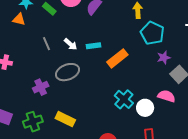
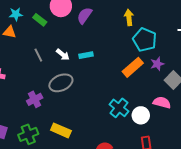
orange rectangle: (117, 58) -> (133, 67), moved

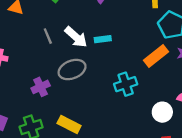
white arrow: (63, 55) -> (76, 37), size x1.5
cyan cross: (119, 108) -> (126, 84), moved, turned 30

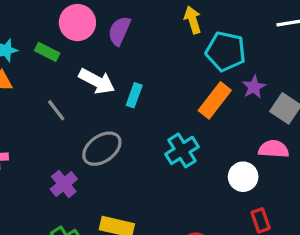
white arrow: (76, 37) -> (97, 81), moved
cyan rectangle: (103, 39) -> (134, 95), turned -49

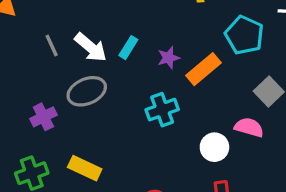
cyan pentagon: (226, 51) -> (244, 35), moved
white arrow: (97, 81) -> (91, 47), moved
purple star: (254, 87) -> (168, 58), moved

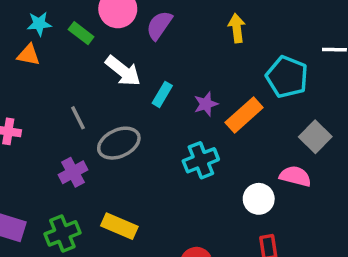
gray line: (52, 45) -> (78, 118), moved
white arrow: (91, 47) -> (123, 71), moved

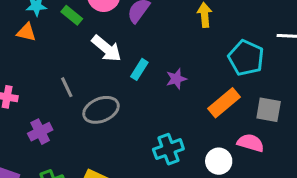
orange rectangle: (244, 115) -> (224, 103), moved
gray square: (315, 137) -> (269, 110), turned -36
cyan cross: (201, 160) -> (168, 149), moved
purple cross: (73, 172) -> (40, 132), moved

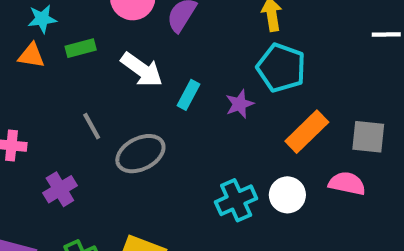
green rectangle: (72, 15) -> (81, 48), moved, turned -50
cyan pentagon: (246, 58) -> (281, 68), moved
white circle: (219, 161) -> (287, 195), moved

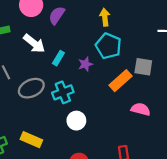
gray square: (368, 137) -> (143, 67), moved
white circle: (287, 195) -> (76, 121), moved
cyan cross: (236, 200) -> (63, 92), moved

